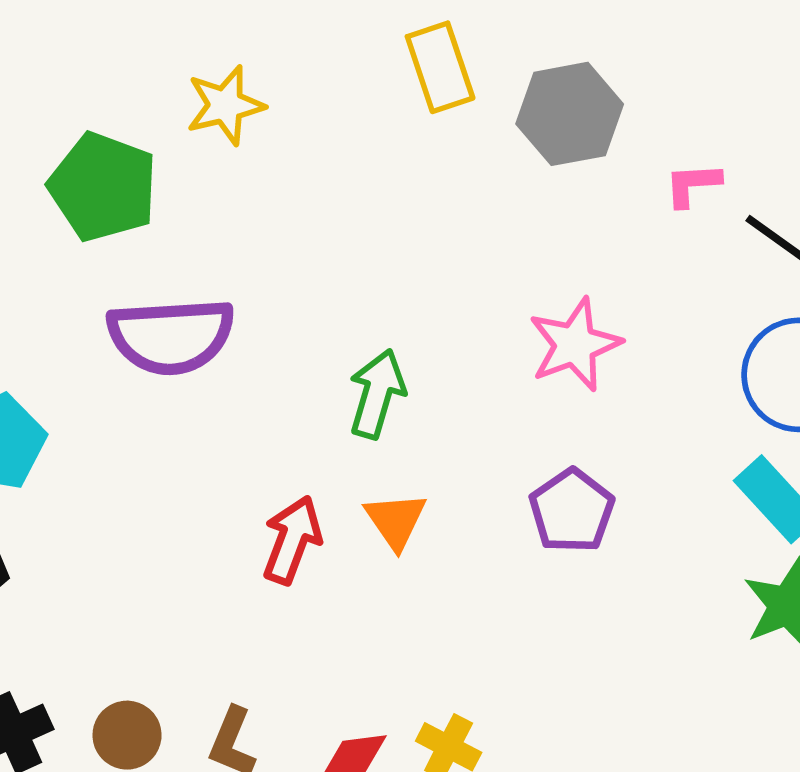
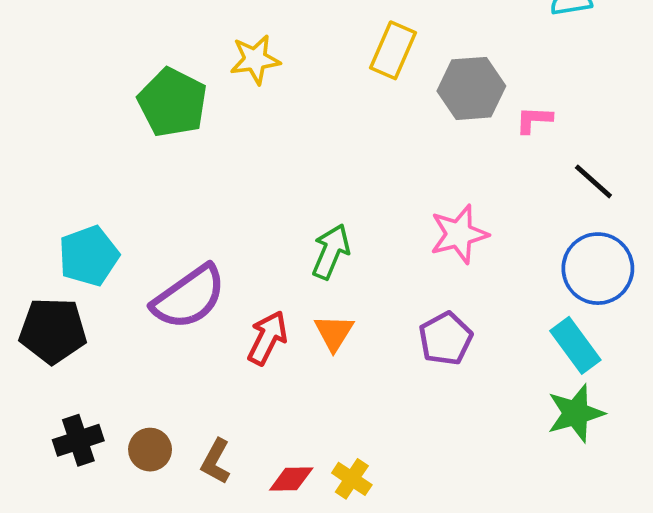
yellow rectangle: (440, 67) -> (393, 50), turned 36
pink L-shape: (693, 184) -> (534, 120), moved
purple semicircle: (171, 336) -> (189, 297), moved, turned -38

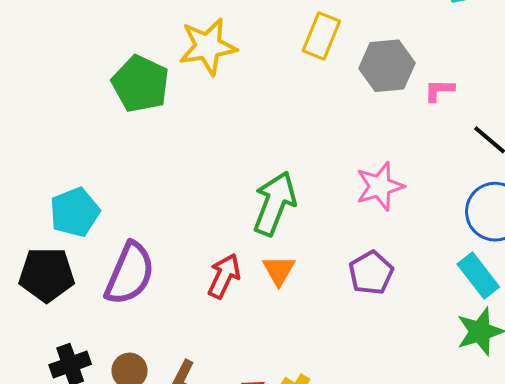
yellow star: (255, 59) -> (208, 46), size x1.4
green arrow: (331, 252) -> (275, 203), size x1.4
purple semicircle: (189, 297) -> (130, 274), moved, turned -30

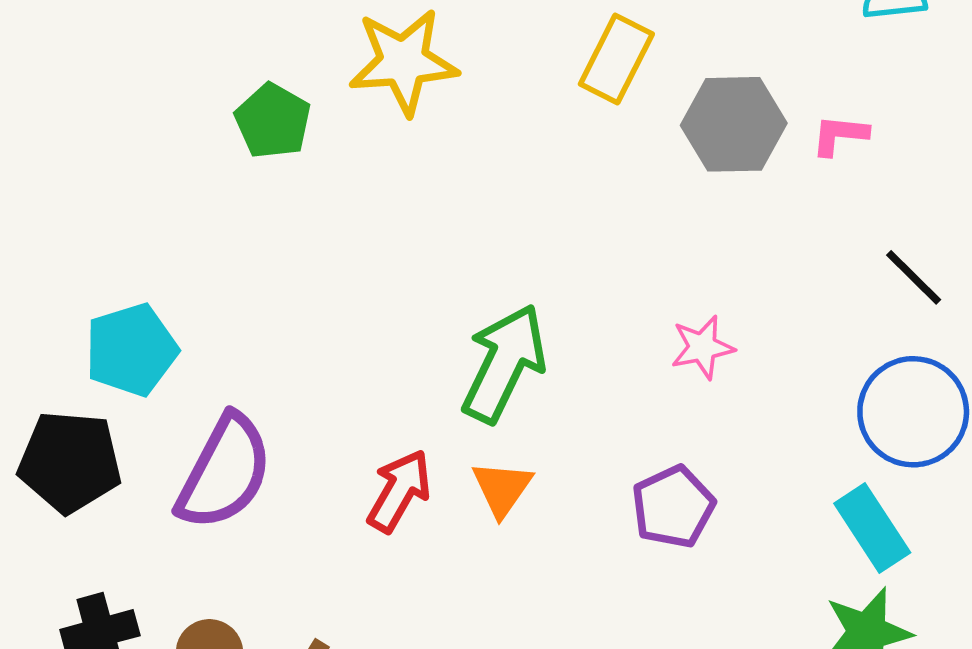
green pentagon: (141, 84) -> (273, 121), size x0.7
pink L-shape: (439, 90) -> (840, 135), moved
pink star: (380, 186) -> (702, 347), size x0.7

